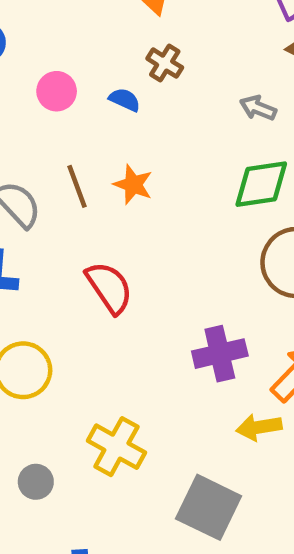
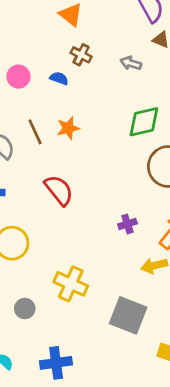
gray arrow: (258, 108) -> (131, 63), moved
orange star: (133, 185) -> (68, 128), turned -30
purple cross: (220, 354) -> (127, 224), size x0.6

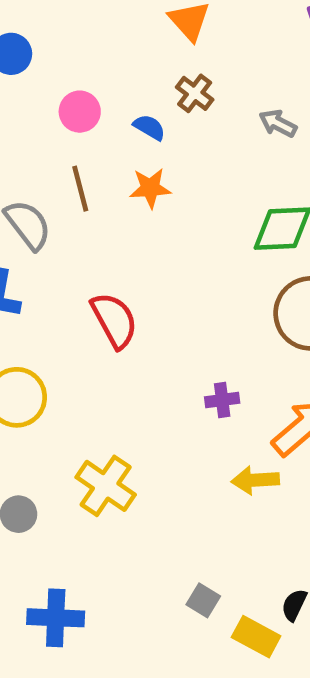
orange star: (68, 128) -> (150, 188), moved
brown line: (35, 132) -> (80, 189), moved
gray square: (128, 315) -> (203, 600), moved, size x0.5

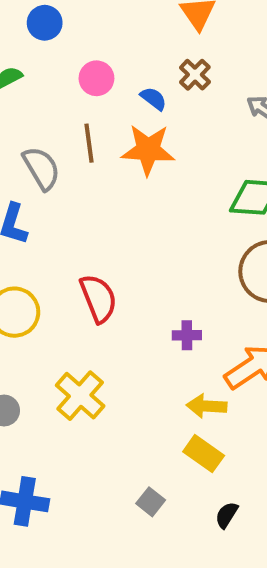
orange star: (150, 188) -> (148, 150), size x1.5
red semicircle: (114, 320) -> (98, 298), moved
yellow rectangle: (256, 637) -> (204, 454), moved

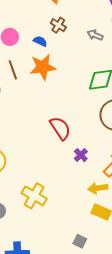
red semicircle: (98, 298) -> (60, 128), moved
purple cross: (187, 335) -> (81, 155), turned -32

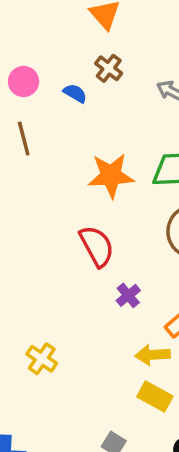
orange star: (43, 67) -> (111, 176), moved
yellow cross: (34, 196) -> (42, 359), size x0.7

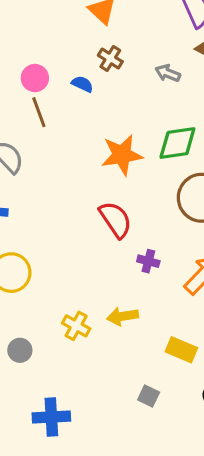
brown line: (24, 139) -> (39, 112), moved
purple cross: (128, 295) -> (148, 261), turned -30
yellow arrow: (153, 355) -> (122, 316), moved

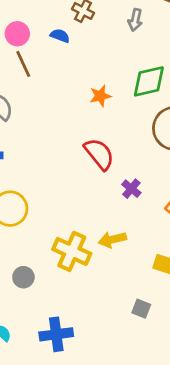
gray arrow: (168, 73) -> (135, 20), turned -95
orange star: (122, 155) -> (100, 96), size x0.6
purple cross: (148, 261) -> (131, 189), turned 30
yellow cross: (76, 326) -> (72, 251), size x1.5

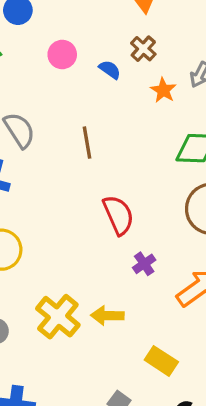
brown line: (23, 64) -> (87, 143), moved
orange star: (100, 96) -> (163, 90), moved, turned 30

